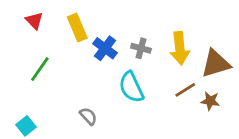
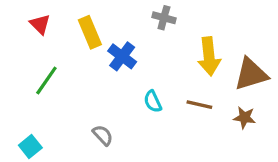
gray cross: (141, 48) -> (164, 18), moved
cyan semicircle: (131, 87) -> (153, 101), size x0.6
brown line: (185, 90) -> (199, 105), moved, turned 45

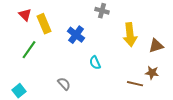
yellow rectangle: (90, 32) -> (44, 24), moved
brown triangle: (251, 74) -> (156, 46), size x0.7
brown line: (199, 105) -> (135, 84), moved

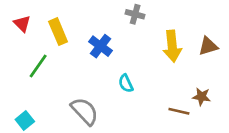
red triangle: (25, 15) -> (22, 24), moved
brown triangle: (156, 46) -> (208, 46), moved
gray semicircle: (64, 84) -> (85, 111), size x1.6

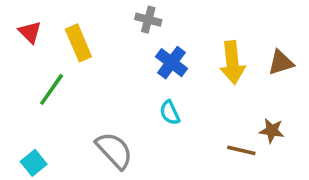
gray cross: (135, 14) -> (148, 20), moved
blue cross: (101, 46) -> (172, 63), moved

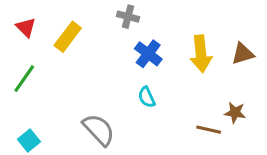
yellow rectangle: (78, 43) -> (68, 37), turned 60
green line: (52, 89) -> (24, 79), moved

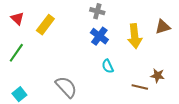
gray cross: (128, 17) -> (97, 11), moved
brown triangle: (243, 54) -> (163, 27), moved
cyan semicircle: (147, 97) -> (108, 66), moved

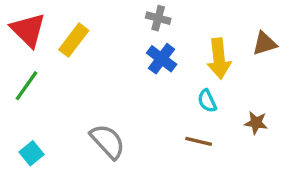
red triangle: (17, 18) -> (28, 30), size x1.6
cyan semicircle: (108, 66) -> (207, 101), moved
brown line: (140, 87) -> (199, 141), moved

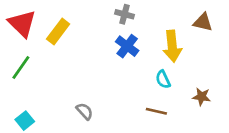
brown triangle: (265, 43) -> (203, 22), moved, turned 30
gray semicircle: (108, 141) -> (85, 111), size x0.6

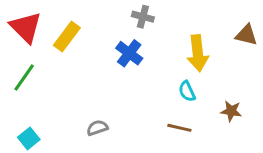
brown triangle: (203, 22) -> (246, 35), moved
blue cross: (127, 46) -> (129, 53), moved
gray semicircle: (85, 111) -> (97, 128), turned -66

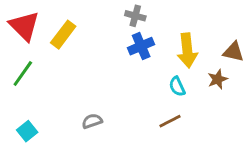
brown triangle: (246, 35) -> (233, 52), moved
blue cross: (129, 53) -> (141, 46), moved, turned 30
brown star: (231, 111) -> (218, 79), moved, turned -30
brown line: (179, 128) -> (170, 121), turned -40

